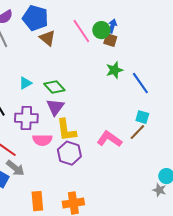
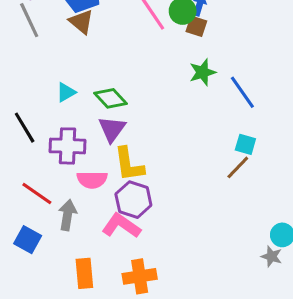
brown triangle: (47, 38) -> (81, 22), moved
pink L-shape: (109, 139) -> (121, 226), moved
gray arrow: (15, 168) -> (68, 215), moved, turned -120

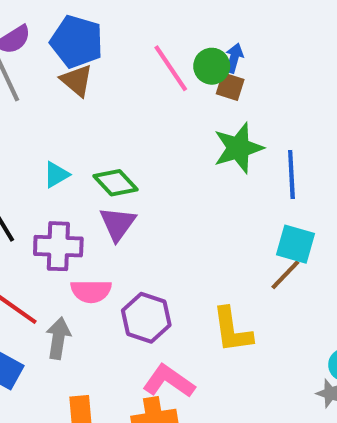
green star: (203, 72) -> (238, 148), size x1.4
blue line: (242, 92) -> (291, 175), turned 32
cyan square: (245, 144) -> (296, 244), size x1.4
yellow L-shape: (129, 164) -> (232, 330), moved
pink L-shape: (121, 226) -> (169, 381), moved

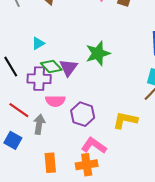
green star: (238, 148) -> (98, 53), moved
green diamond: (116, 183) -> (51, 67), moved
yellow L-shape: (232, 330) -> (125, 120), turned 110

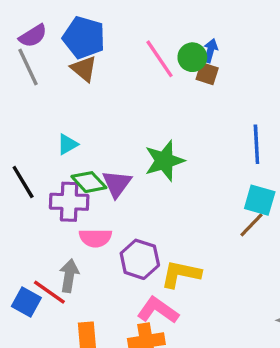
red line: (19, 110) -> (49, 292), moved
yellow L-shape: (125, 120) -> (181, 274), moved

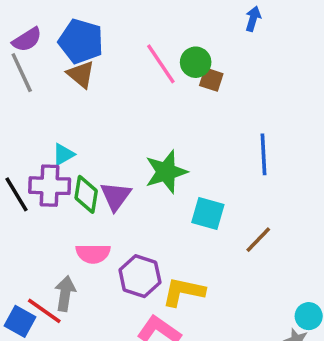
blue arrow: (210, 51) -> (253, 19), moved
green diamond: (89, 182) -> (86, 194), turned 52
cyan square: (260, 200) -> (208, 214), moved
purple cross: (69, 202) -> (50, 186), moved

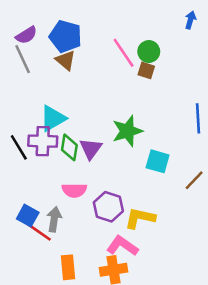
brown square: (211, 80) -> (146, 70), moved
cyan triangle: (63, 154) -> (53, 118), size x1.6
blue square: (20, 321) -> (28, 216), moved

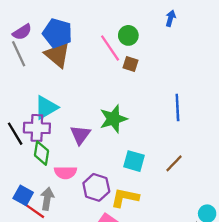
green circle: (149, 52) -> (128, 35), moved
brown triangle: (65, 60) -> (57, 55), size x1.4
green diamond: (69, 147) -> (41, 153), moved
cyan square: (158, 161) -> (134, 161), moved

